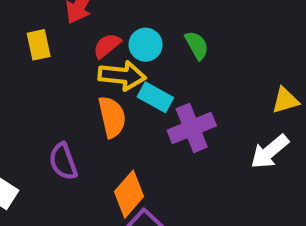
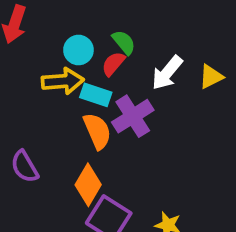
red semicircle: (107, 46) -> (113, 64), moved
orange semicircle: (112, 117) -> (97, 131), moved
white arrow: (270, 152) -> (167, 73), moved

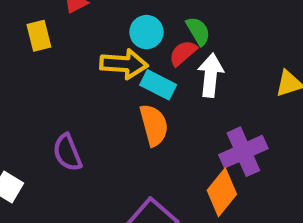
white arrow: (167, 73) -> (211, 75), moved, turned 138
purple cross: (133, 116) -> (243, 152), moved
orange diamond: (88, 185) -> (222, 192), moved

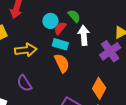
red semicircle: (183, 53) -> (60, 28), moved
yellow arrow: (124, 64) -> (26, 50), moved
purple cross: (243, 152) -> (110, 51), moved

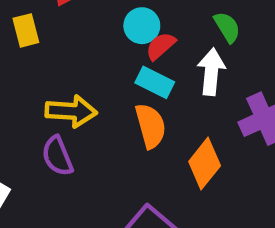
green semicircle: (74, 16) -> (227, 27), moved
yellow arrow: (26, 50) -> (71, 111), moved
orange diamond: (99, 88) -> (205, 164), moved

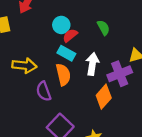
white arrow: (211, 72) -> (92, 64), moved
purple semicircle: (57, 156) -> (44, 91), moved
orange diamond: (205, 164) -> (104, 97), moved

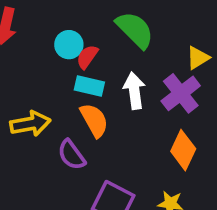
green semicircle: (103, 28) -> (135, 30), size x1.6
orange diamond: (104, 97) -> (183, 150), moved

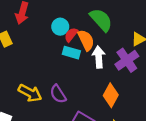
orange semicircle: (94, 120) -> (86, 40), moved
yellow arrow: (30, 124) -> (30, 93), moved, turned 35
orange diamond: (183, 150) -> (111, 95), moved

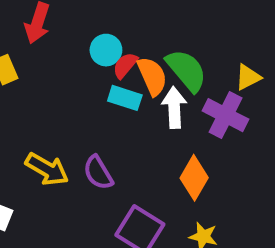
green semicircle: (101, 20) -> (186, 70), moved
purple cross: (127, 60) -> (225, 115), turned -30

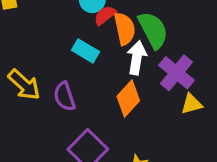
yellow triangle: (248, 77) -> (192, 104), moved
cyan rectangle: (125, 98) -> (85, 51), moved
orange diamond: (194, 178) -> (128, 99), moved

